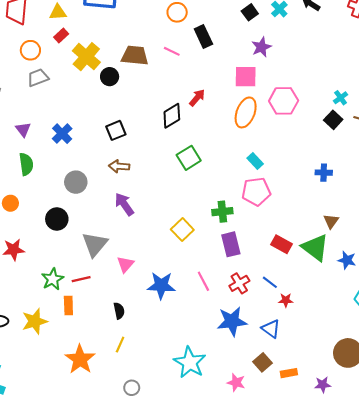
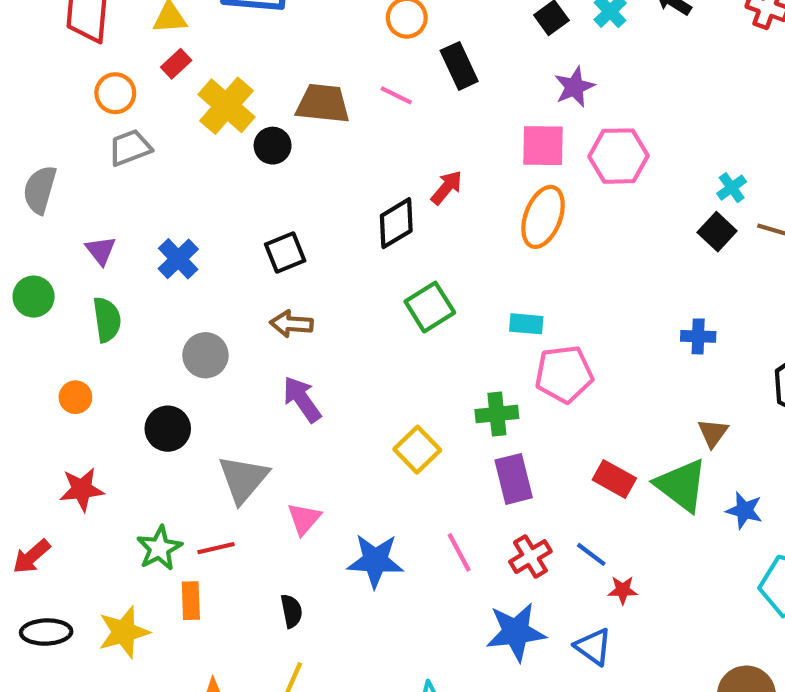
pink hexagon: (284, 101) -> (618, 156), moved
cyan rectangle: (255, 161) -> (526, 324), moved, turned -42

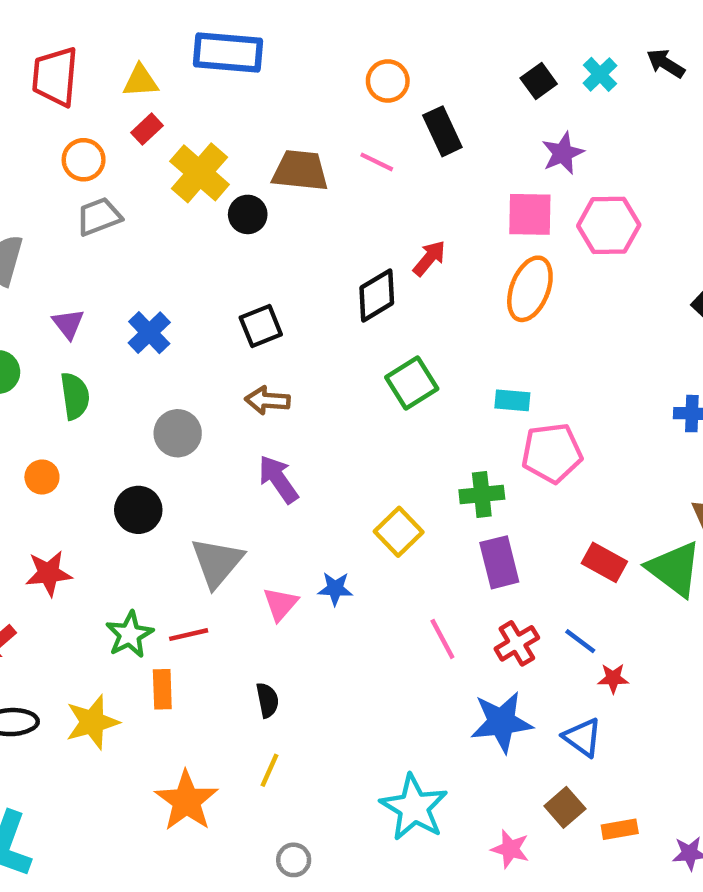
blue star: (375, 561) -> (335, 589), moved, size x0.6

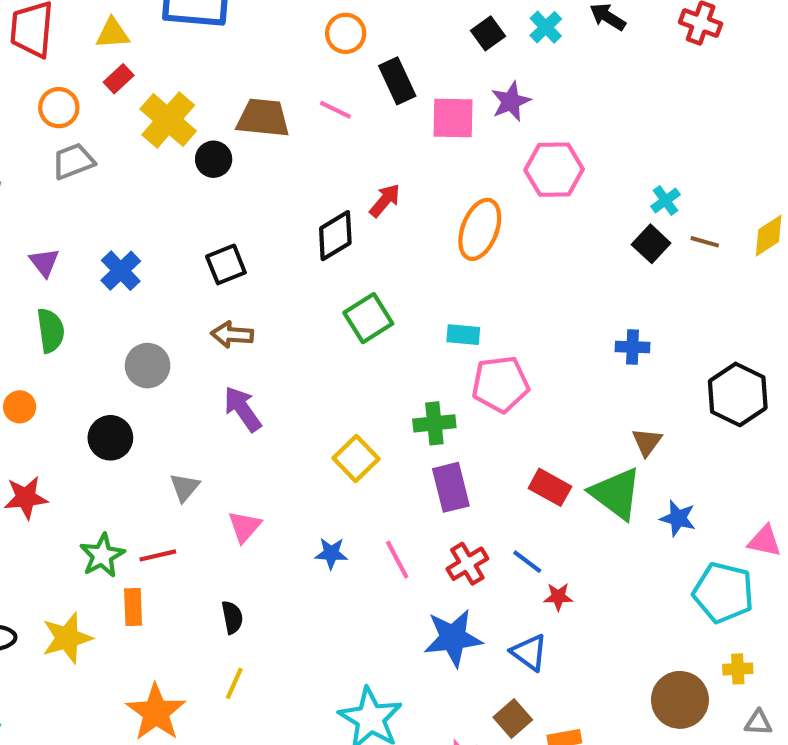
pink square: (530, 214) -> (453, 118), moved
gray triangle: (217, 562) -> (185, 487), size x0.6
blue star: (335, 589) -> (331, 553), moved

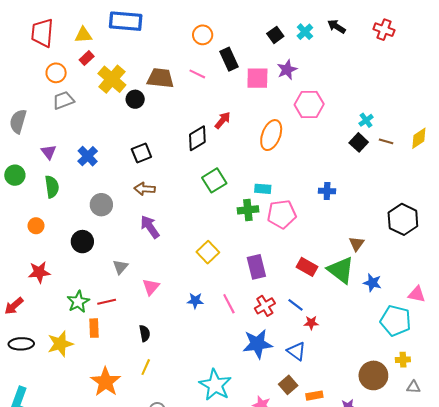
blue cross: (632, 347) -> (327, 191), moved
green cross: (434, 423) -> (248, 210), moved

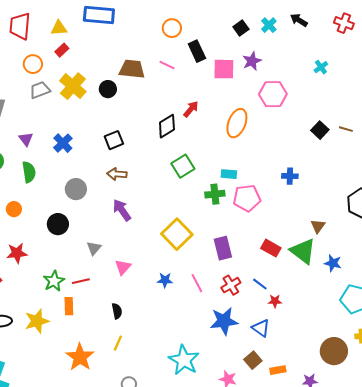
yellow cross: (112, 79) -> (73, 86), moved
cyan cross: (366, 120) -> (321, 67), moved
yellow square: (208, 252) -> (177, 234), size x1.4

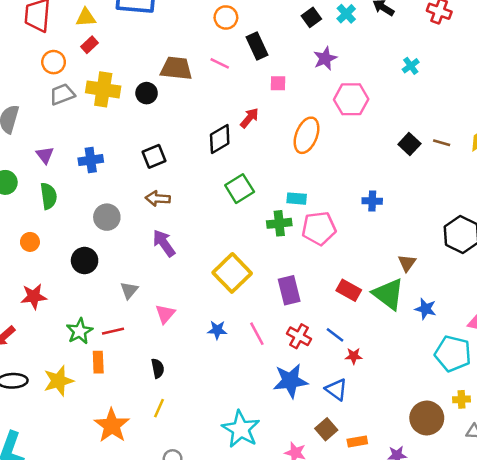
pink square: (224, 69) -> (278, 83), moved, size x0.6
yellow cross: (73, 86) -> (103, 89), turned -32
blue cross: (63, 143) -> (91, 160), turned 36
red cross: (231, 285) -> (299, 336), turned -30

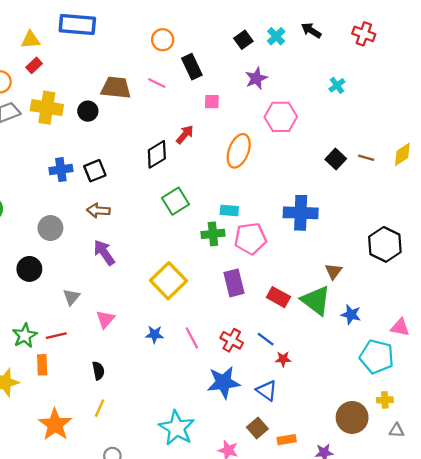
blue cross: (91, 160) -> (61, 170), moved
blue cross: (372, 201) -> (301, 213), size x1.8
purple rectangle: (289, 290) -> (234, 283), moved

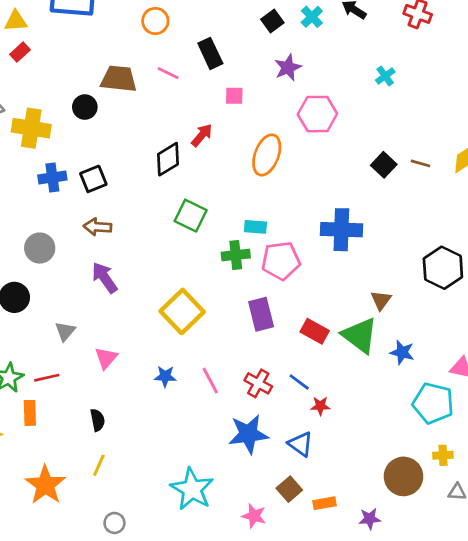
orange circle: (163, 40) -> (155, 21), moved
yellow cross: (47, 108) -> (31, 128), moved
green square: (176, 201) -> (191, 216), turned -32

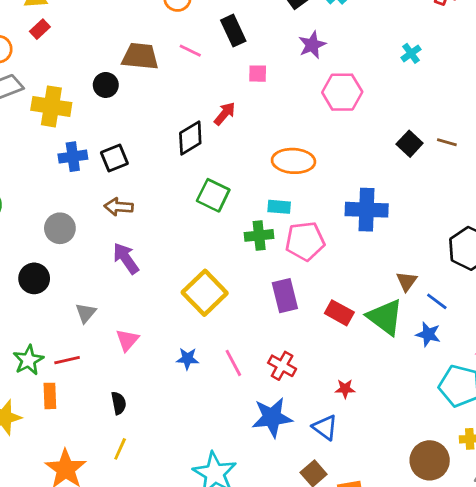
orange ellipse: (267, 155) -> (293, 161), moved, turned 72
blue line: (299, 382) -> (437, 301), moved

